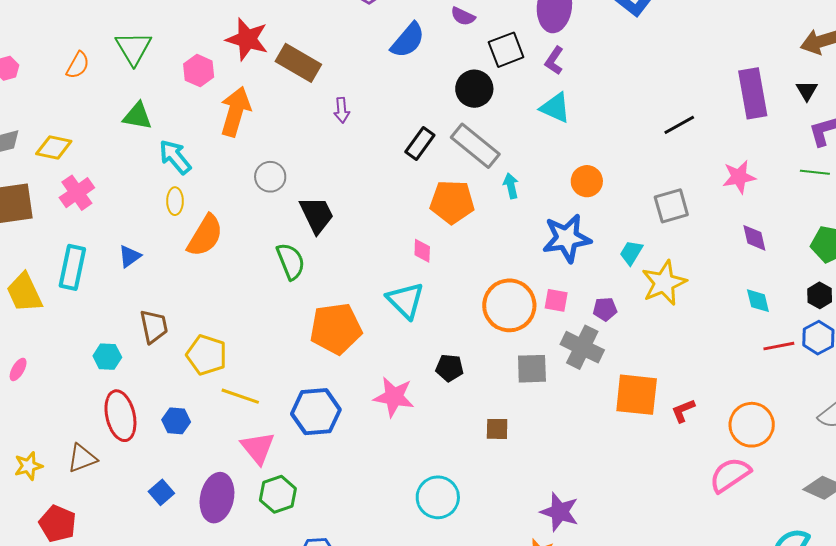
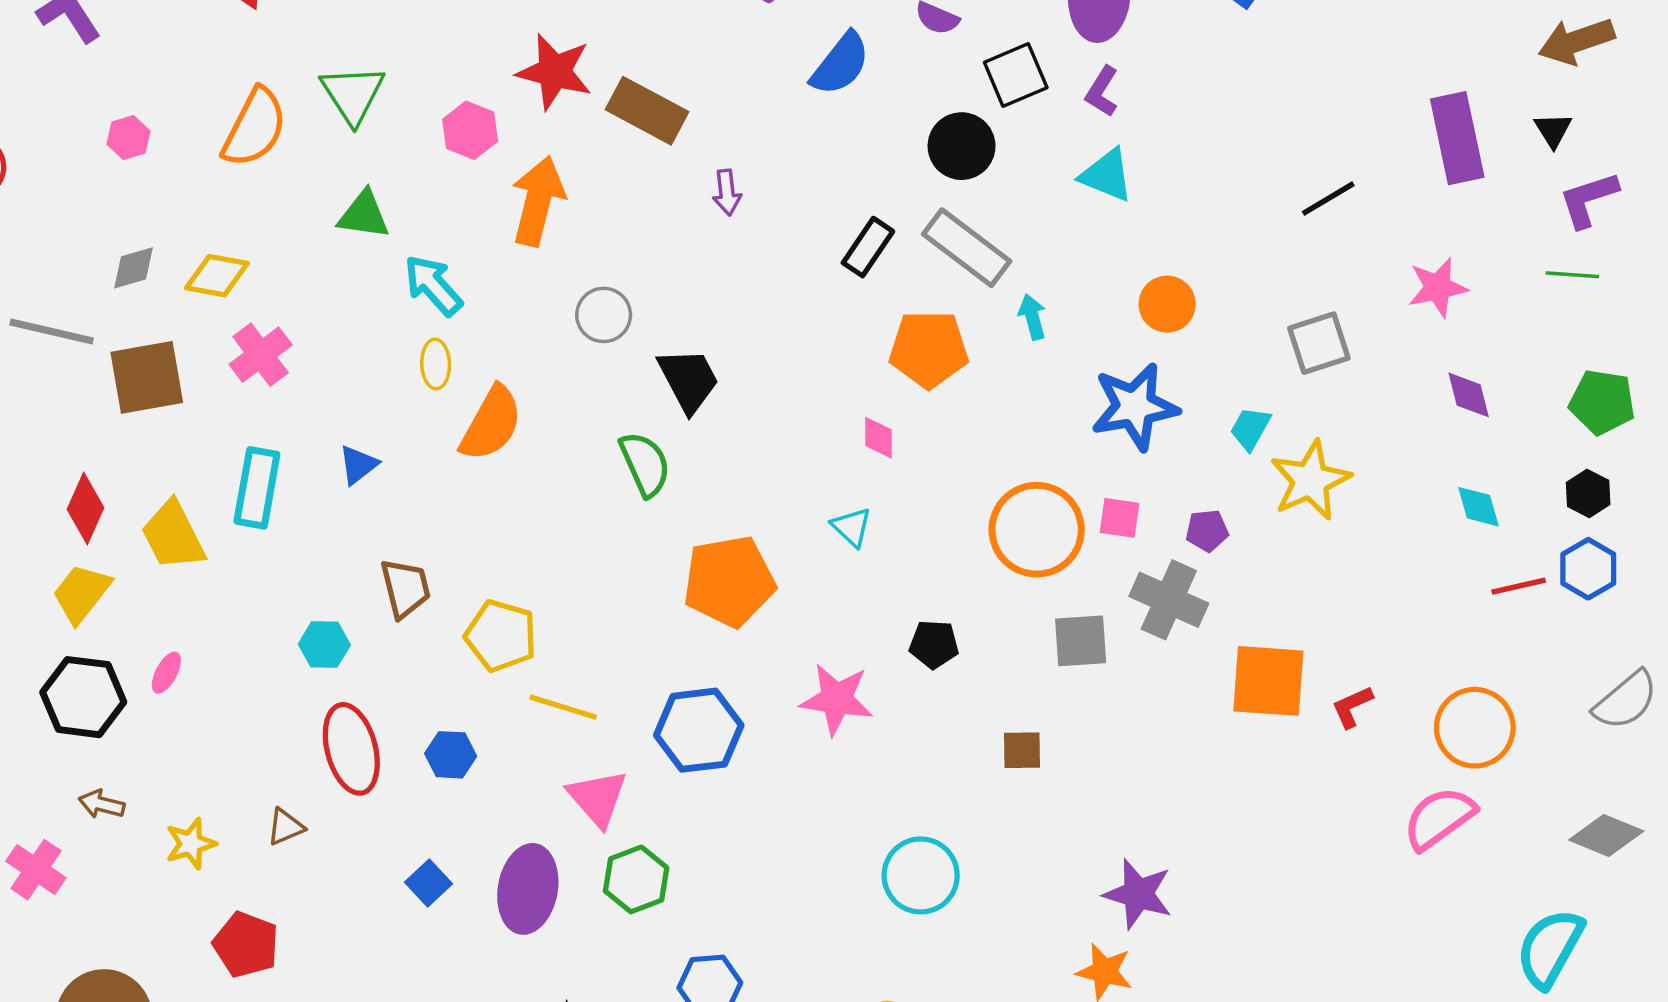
orange semicircle: (78, 65) -> (255, 128), size x1.6
cyan triangle: (406, 300) -> (852, 527), size x0.6
brown triangle: (82, 458) -> (285, 827), size x0.7

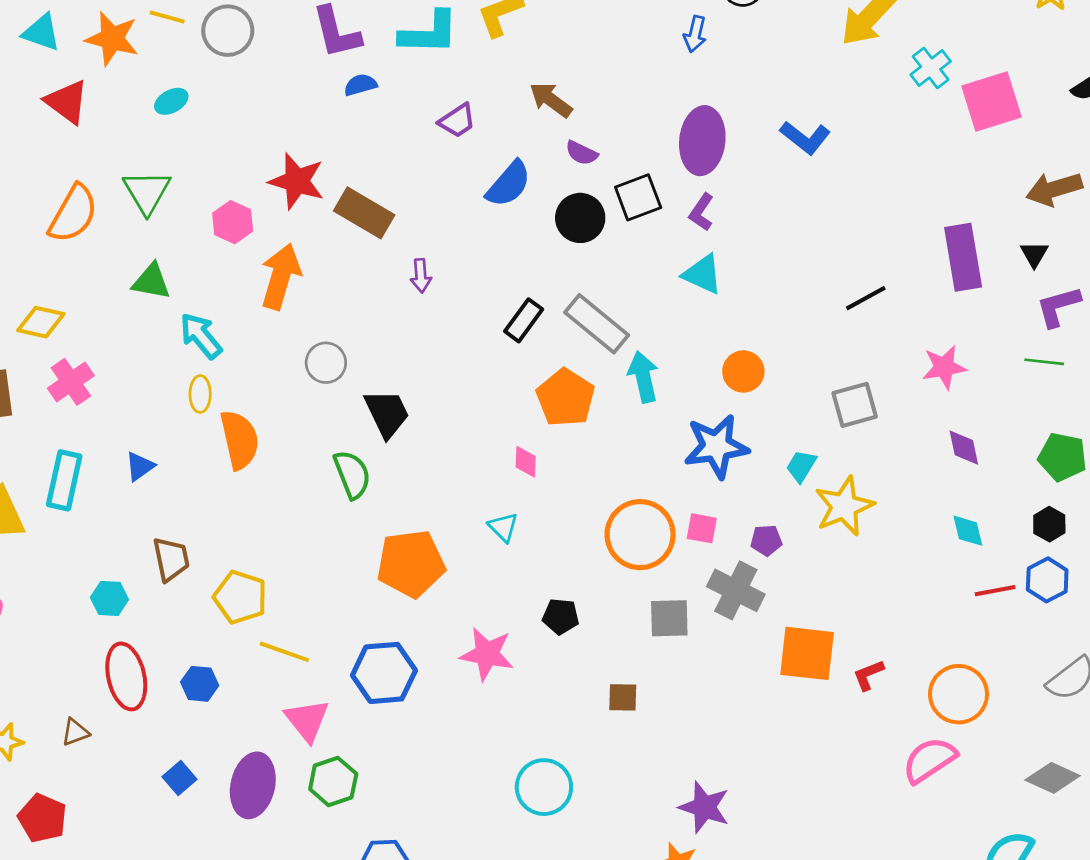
black circle: (962, 146) -> (580, 218), moved
cyan arrow: (1032, 317) -> (643, 377), size x1.5
orange pentagon: (929, 349) -> (566, 398), turned 30
orange semicircle: (491, 424) -> (240, 440), turned -44

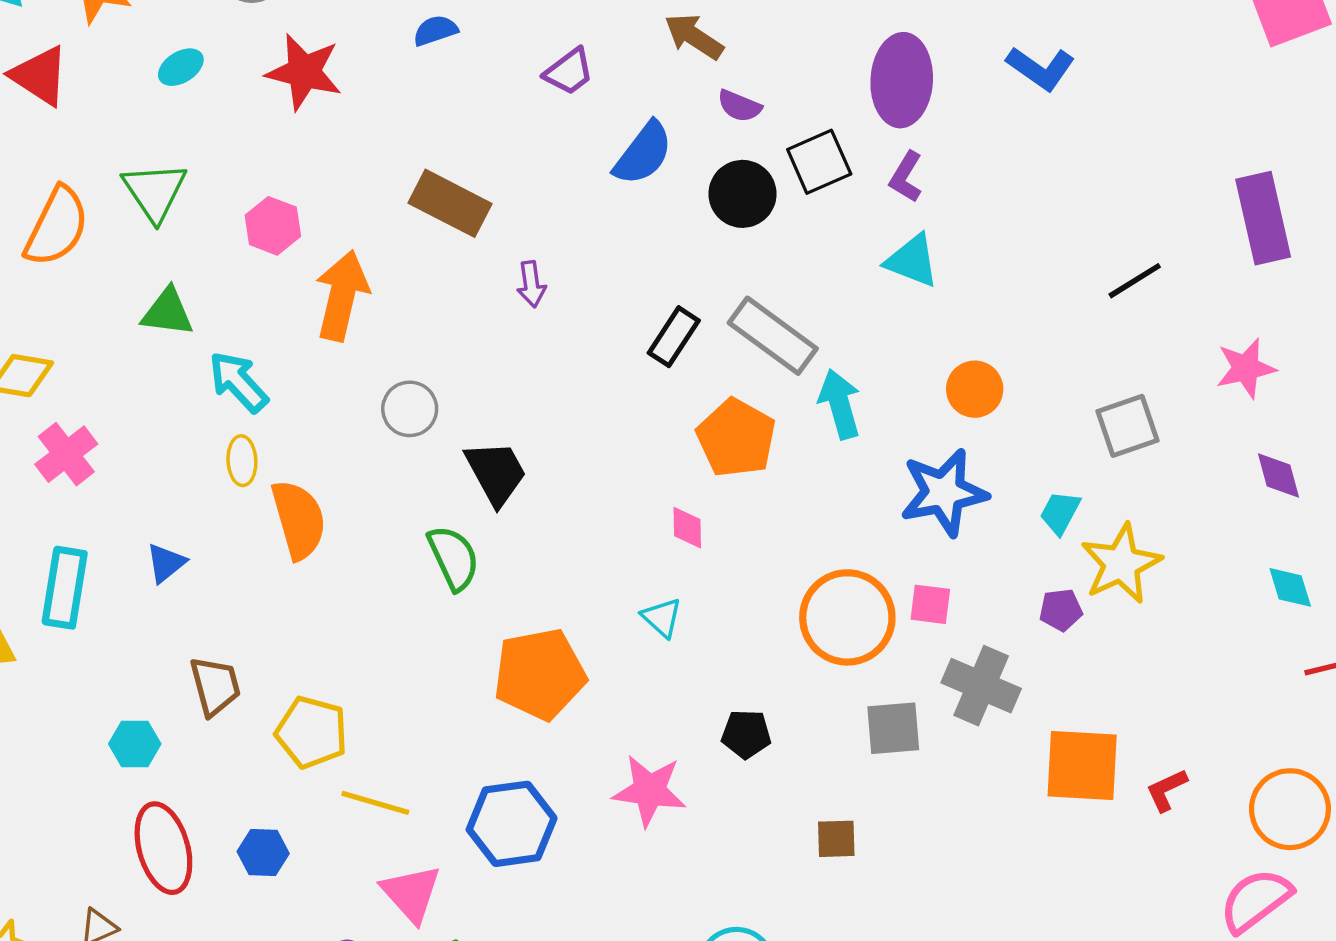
red star: (297, 181) -> (304, 72), moved
purple pentagon: (766, 540) -> (1061, 610), moved

